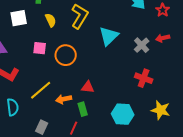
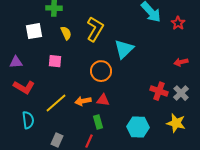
red arrow: (163, 38) -> (181, 62), moved
gray cross: (142, 45) -> (181, 93), moved
orange circle: (66, 55) -> (101, 71), moved
orange arrow: (64, 99) -> (83, 101), moved

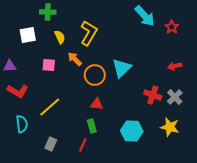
cyan triangle: (124, 49) -> (122, 68), moved
orange arrow: (83, 101) -> (75, 59), moved, turned 56

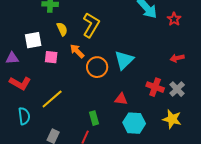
white square: (28, 35) -> (33, 40), moved
red triangle: (97, 104) -> (121, 99), moved

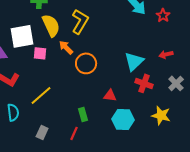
yellow semicircle: (62, 29) -> (51, 25), size x1.6
white square: (33, 40) -> (22, 36), size x1.4
cyan triangle: (124, 60) -> (134, 61), moved
gray cross: (177, 89) -> (176, 83), moved

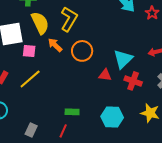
orange circle: (86, 63) -> (82, 51), moved
yellow line: (41, 95) -> (30, 79), moved
red triangle: (110, 95) -> (105, 75), moved
green rectangle: (83, 114) -> (72, 112), turned -72

